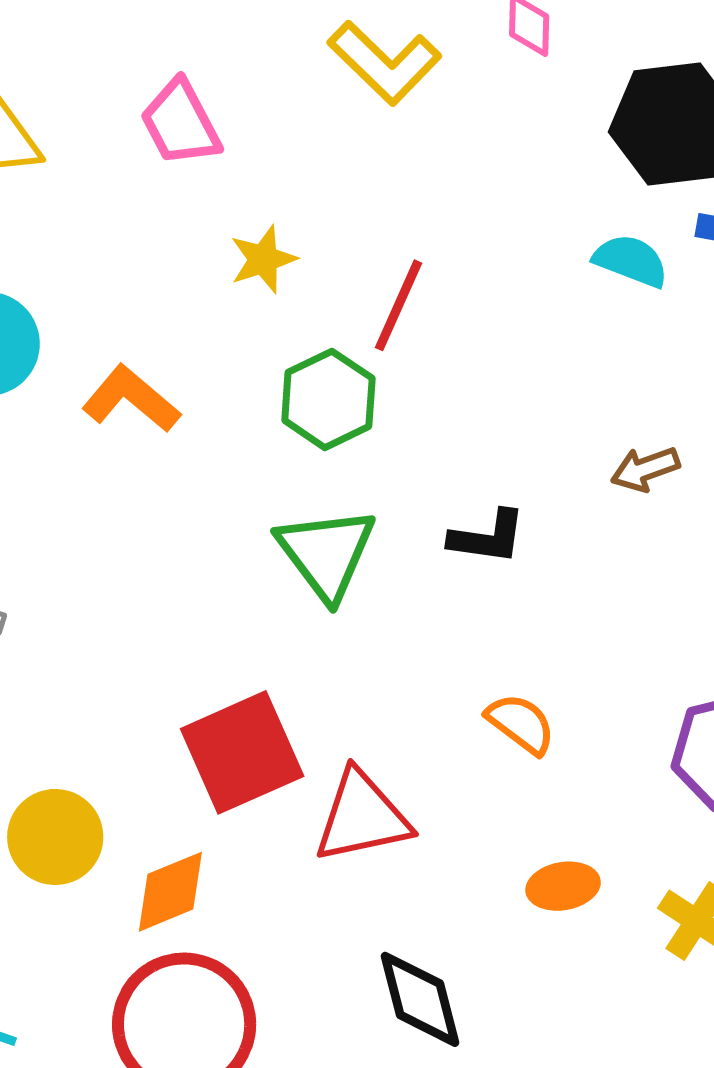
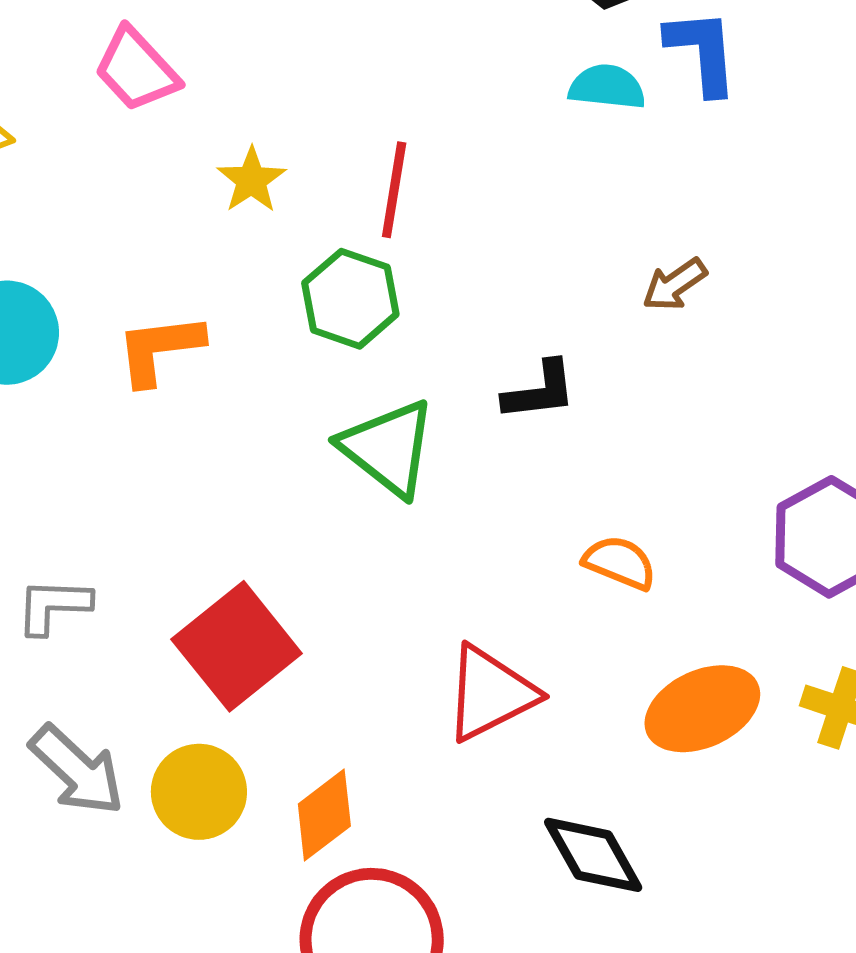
orange L-shape: (131, 399) -> (160, 349), turned -32
red square: (242, 752) -> (237, 646), moved
orange ellipse: (563, 886) -> (702, 709), size x1.6

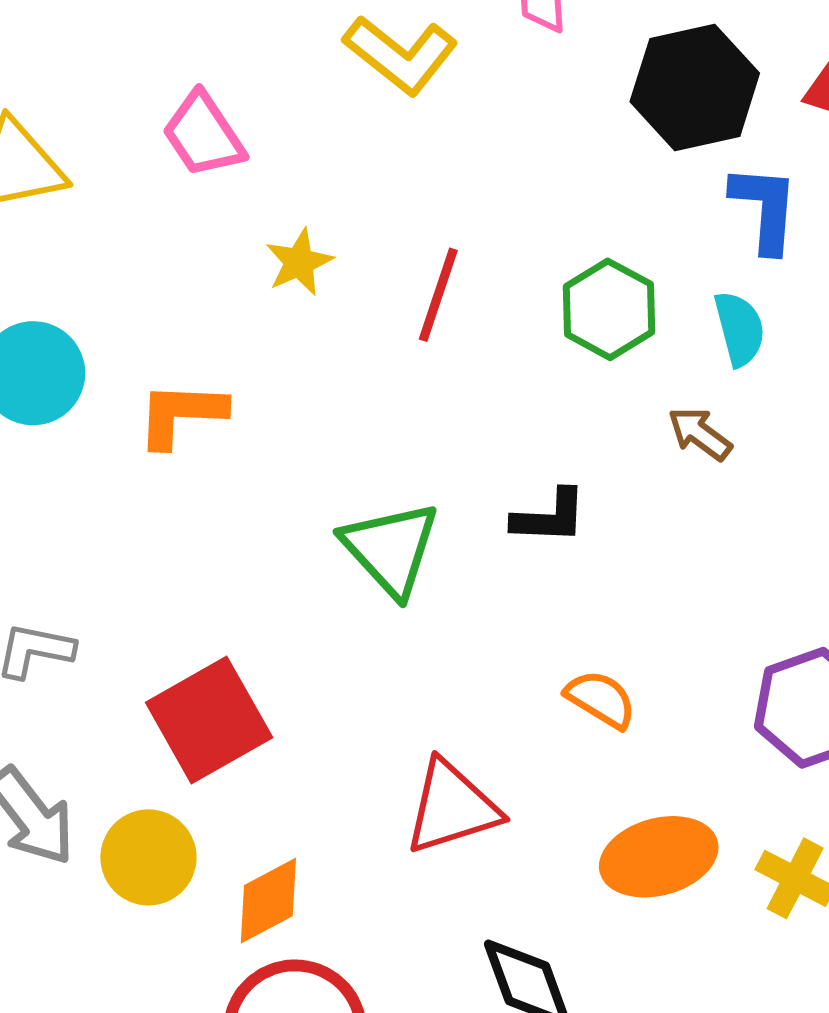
cyan semicircle: (607, 87) -> (740, 329), moved, turned 60
brown arrow: (675, 285) -> (700, 434), turned 62
green hexagon: (350, 299) -> (609, 309), moved

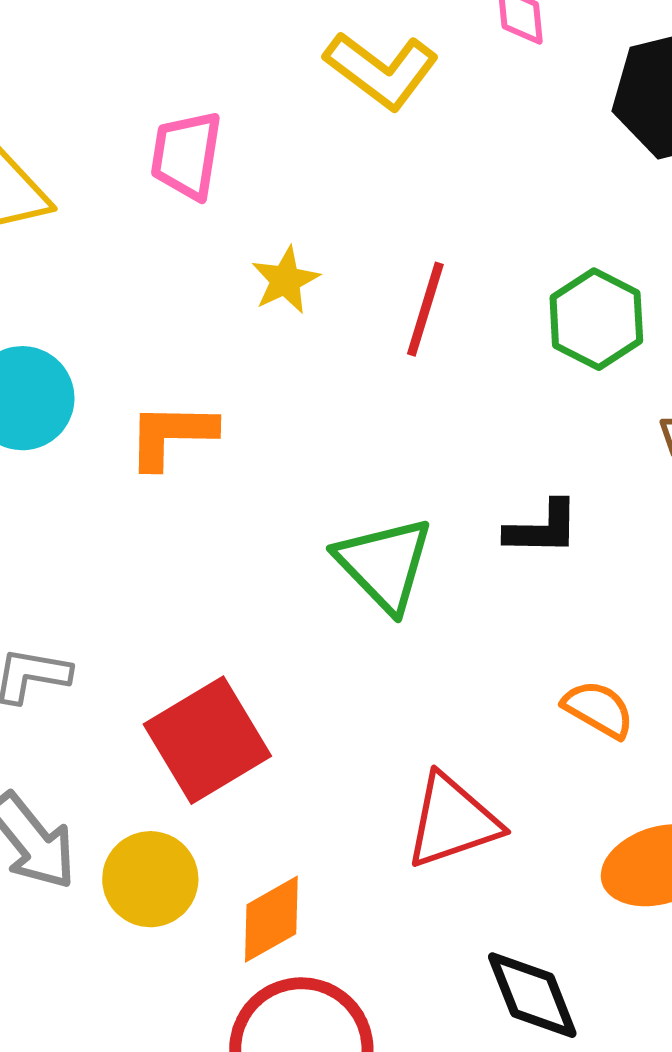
pink trapezoid: (203, 135) -> (186, 155), turned 44

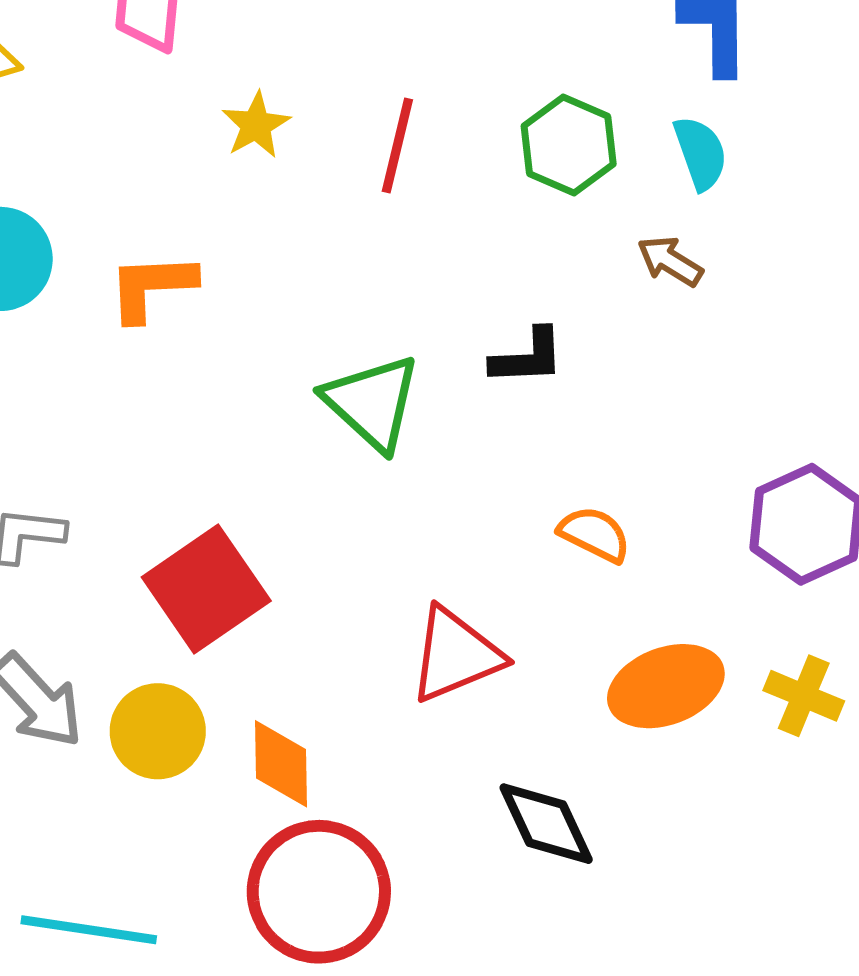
orange diamond: (271, 919) -> (281, 764), turned -58

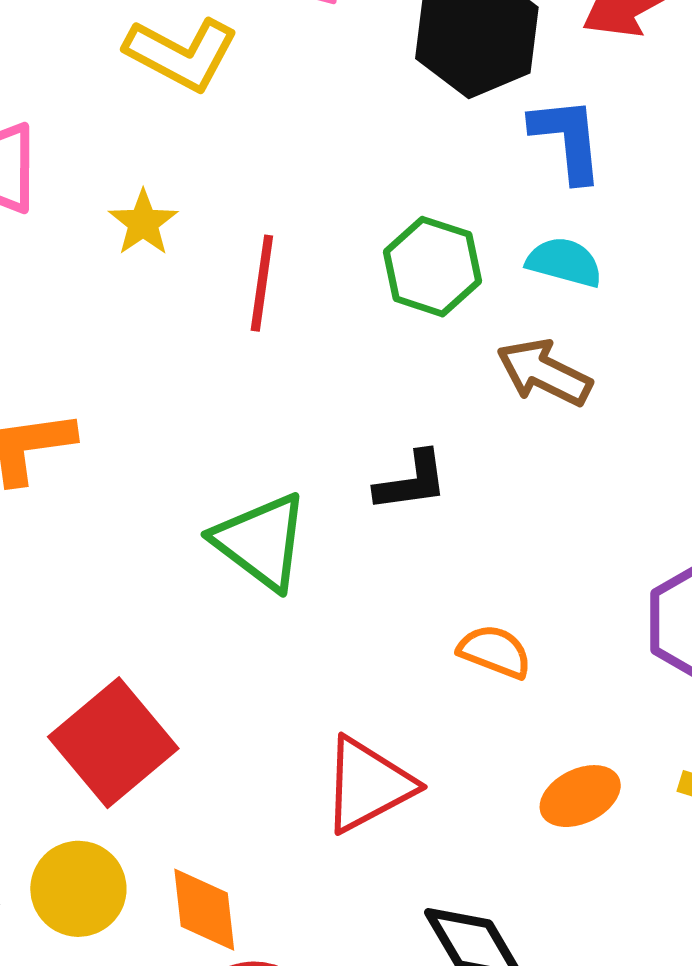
yellow star: (256, 125) -> (143, 223), moved
cyan semicircle: (700, 153) -> (564, 262), turned -50
brown arrow: (670, 261) -> (544, 373), size x1.4
orange ellipse: (666, 686) -> (580, 796), size x0.7

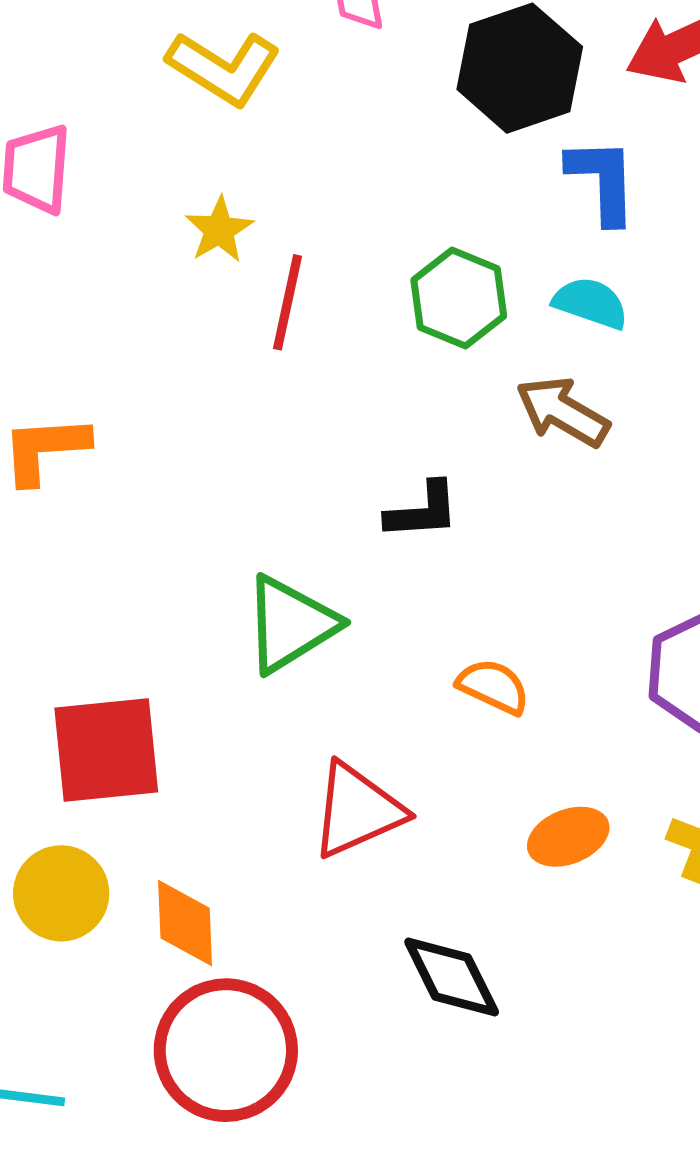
yellow star: (143, 223) -> (219, 230), moved
green triangle: (261, 541) -> (290, 624), moved, turned 47
red square: (113, 743) -> (106, 750), turned 30

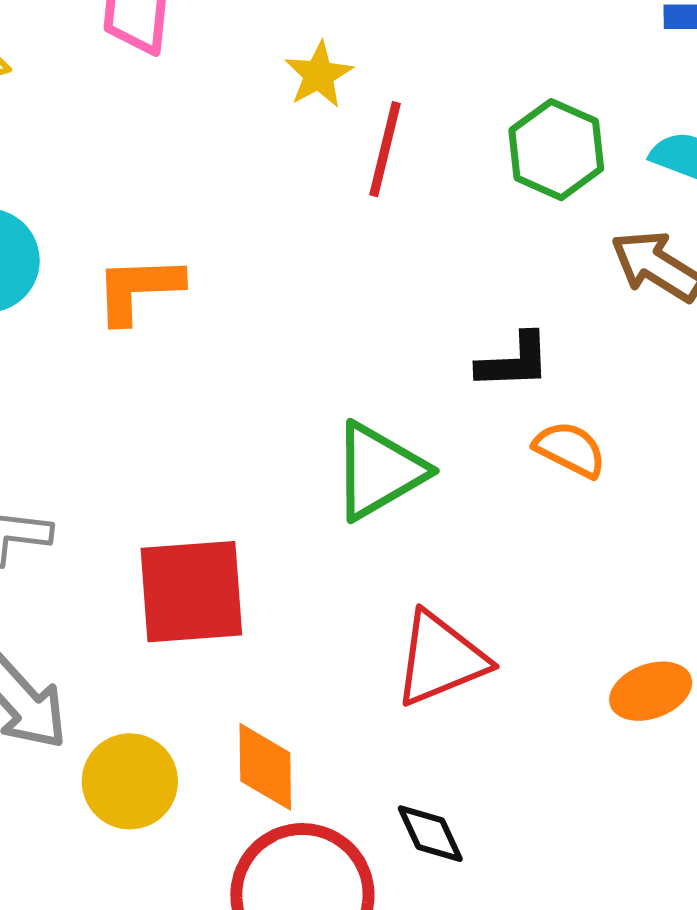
orange semicircle: (493, 686) -> (570, 449), moved
yellow circle: (61, 893) -> (130, 781), moved
black diamond: (452, 977) -> (430, 834), moved, size x0.7

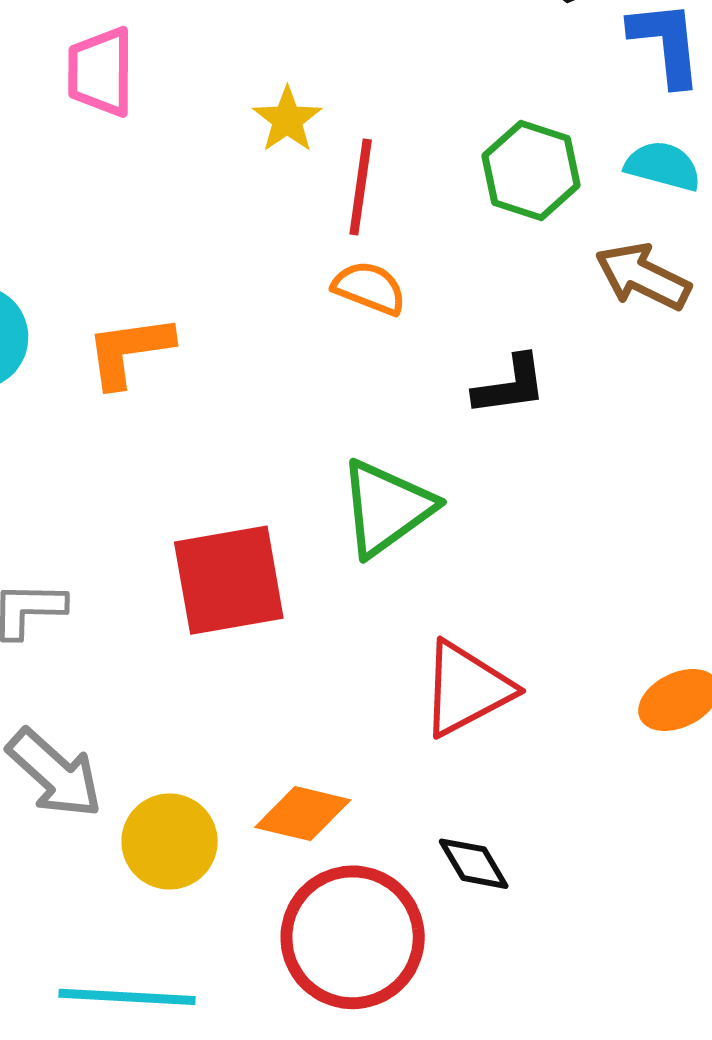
orange semicircle: (570, 449) -> (369, 288), moved
red square: (191, 592) -> (229, 580), moved
orange diamond: (265, 767) -> (303, 814), turned -70

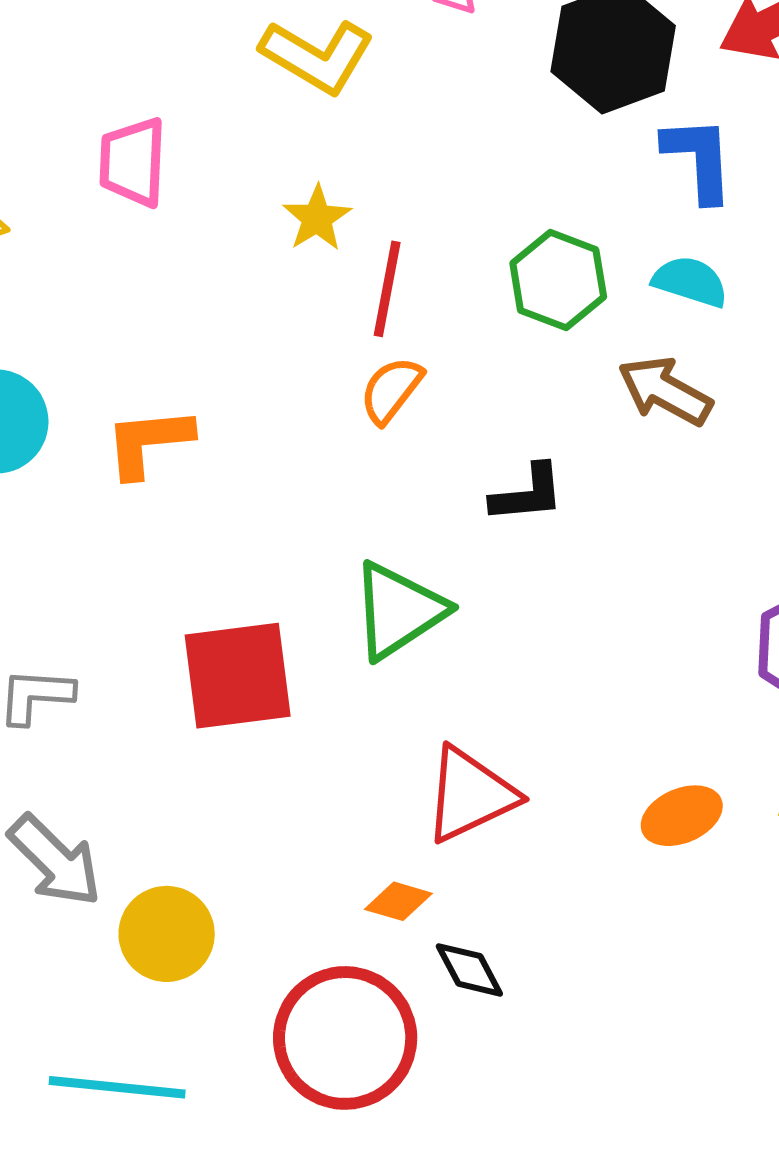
orange semicircle: (369, 288) -> (391, 390), turned -76
orange diamond: (303, 814) -> (398, 901), moved, size x0.7

